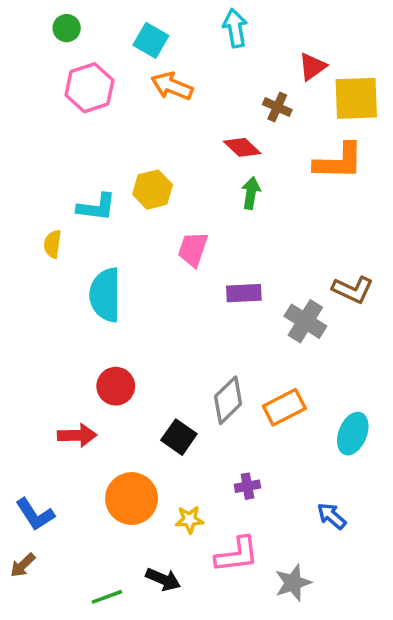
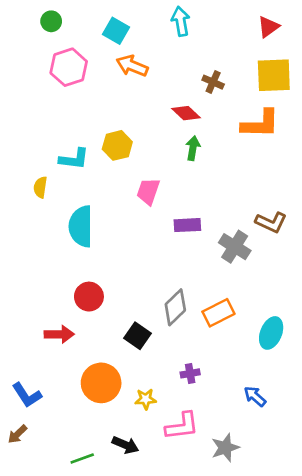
red triangle: (312, 67) -> (268, 27), moved

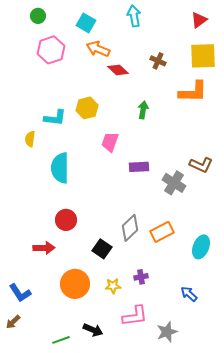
red diamond: (186, 113) -> (118, 70), moved
yellow star: (146, 399) -> (113, 286), moved

